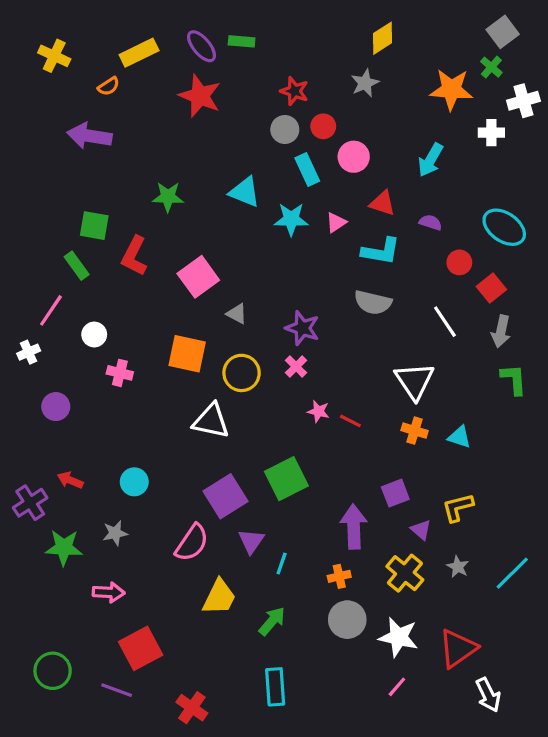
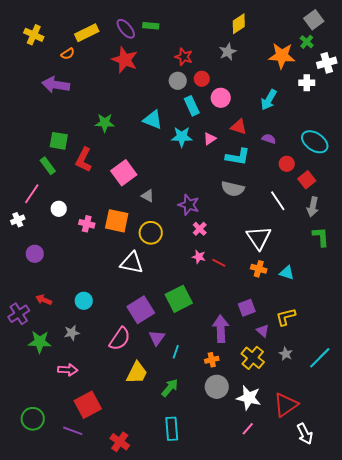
pink cross: (296, 367) -> (200, 229), moved
pink cross: (120, 373) -> (87, 224), moved

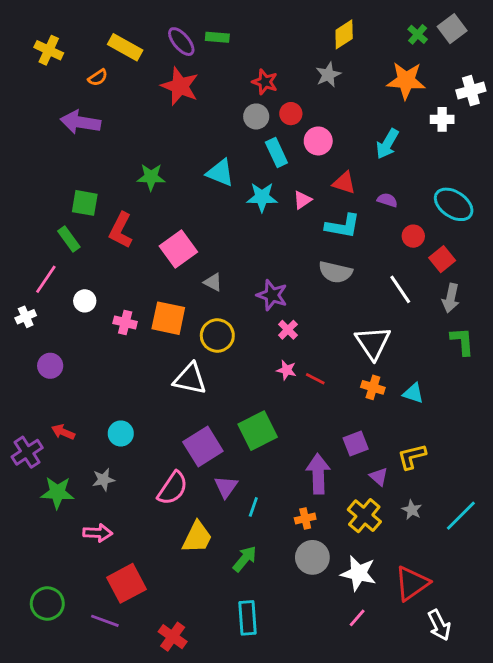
yellow rectangle: (87, 33) -> (125, 47), turned 55
green cross: (307, 42) -> (418, 34), moved

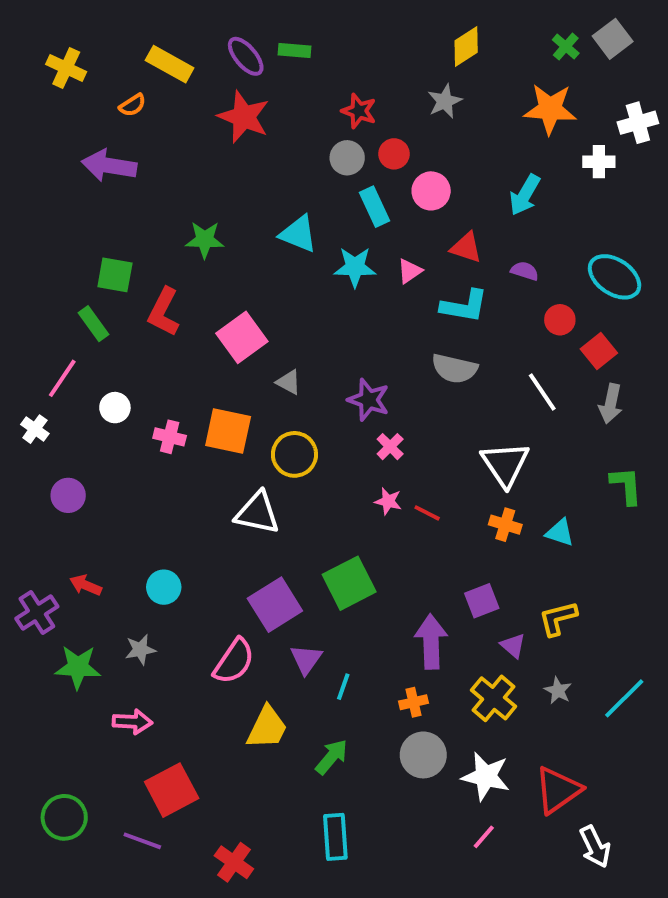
white cross: (26, 317) -> (35, 429), turned -30
green L-shape: (462, 341) -> (626, 486), moved

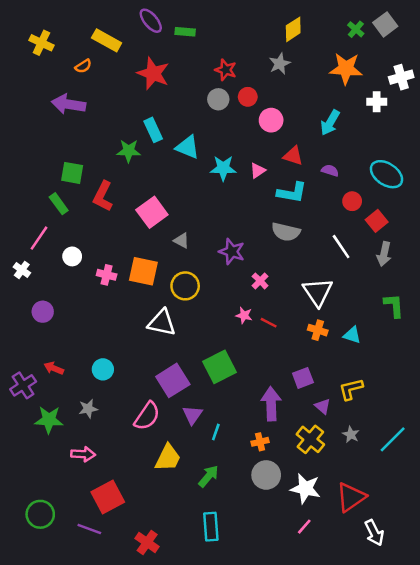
purple ellipse: (246, 56) -> (151, 21), moved
cyan rectangle: (374, 207) -> (153, 130), moved
pink cross: (390, 447) -> (260, 281), moved

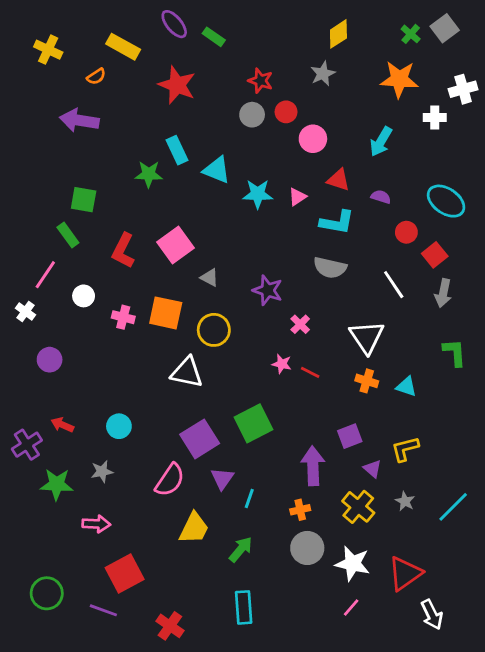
green rectangle: (185, 32) -> (214, 37), turned 30
red L-shape: (103, 196) -> (123, 251), moved

